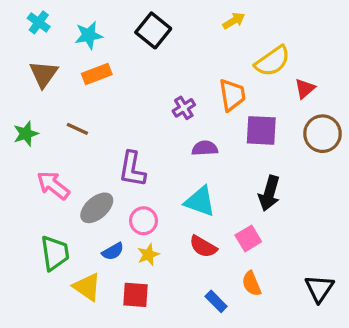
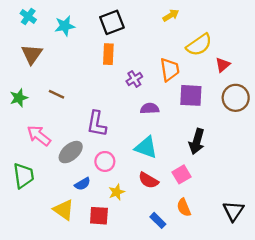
black square: (153, 30) -> (112, 22), turned 30
orange rectangle: (97, 74) -> (108, 54), moved, turned -66
green trapezoid: (55, 253) -> (24, 176), moved
yellow star: (148, 255) -> (117, 192), moved

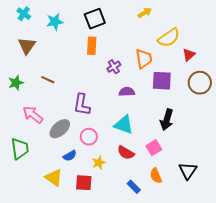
black triangle: (233, 211) -> (188, 171), moved

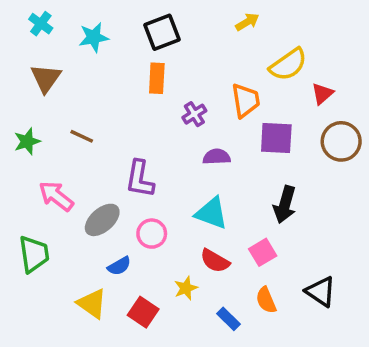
yellow star: (99, 163) -> (186, 288), moved
black triangle: (188, 171) -> (321, 292), turned -30
red square: (84, 183) -> (143, 312), turned 30

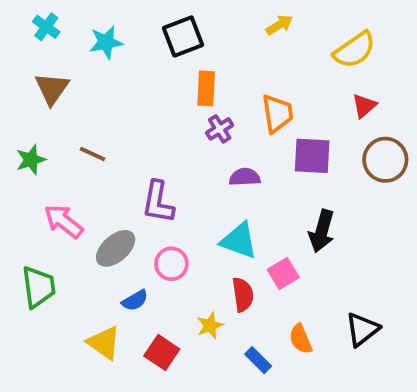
yellow semicircle: (288, 65) -> (355, 50), moved
orange rectangle: (157, 78) -> (206, 88), moved
pink square: (263, 252) -> (283, 273), moved
red semicircle: (215, 261) -> (243, 295), turned -128
black triangle: (321, 292) -> (362, 329), turned 48

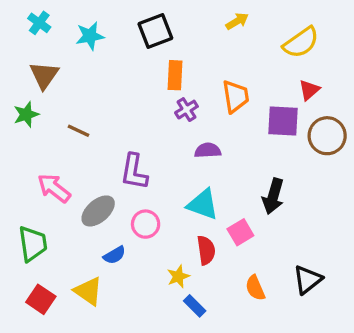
purple square: (312, 156) -> (283, 121), moved
green star: (31, 160) -> (26, 114), moved
red square: (162, 352) -> (41, 299), moved
blue rectangle: (258, 360) -> (195, 306), moved

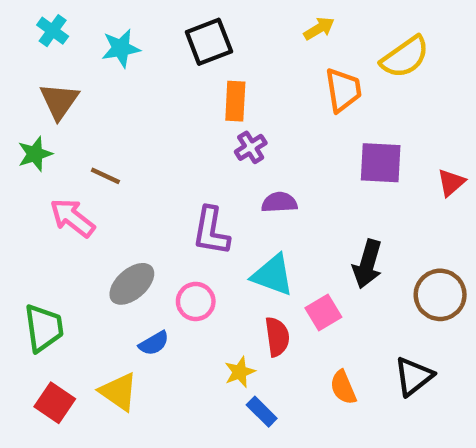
red triangle: (309, 90) -> (451, 183), moved
orange trapezoid: (236, 96) -> (343, 90), moved
brown circle: (327, 136) -> (440, 295), moved
purple L-shape: (134, 172) -> (211, 231), moved
pink arrow: (54, 188) -> (72, 218), moved

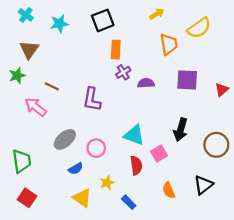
purple semicircle: (279, 202) -> (146, 83), moved
purple L-shape: (211, 231) -> (92, 99), moved
yellow star: (240, 372) -> (107, 183), moved
yellow triangle: (119, 392) -> (82, 198), moved

